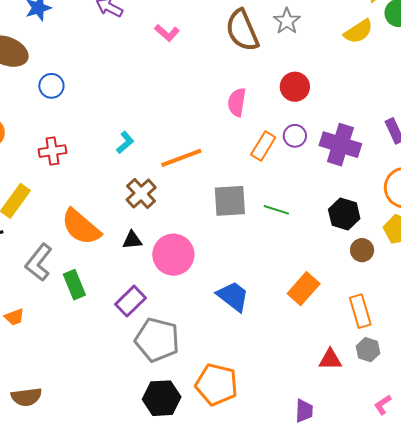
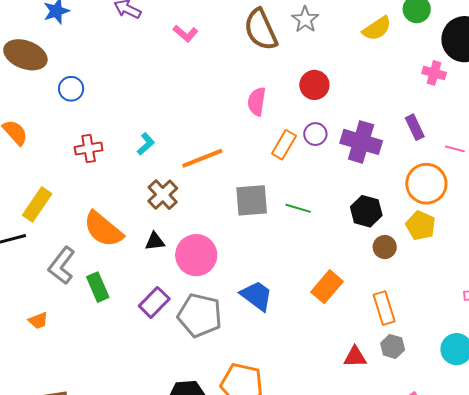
red cross: (52, 151) -> (89, 149), moved
gray pentagon: (157, 340) -> (200, 315), moved

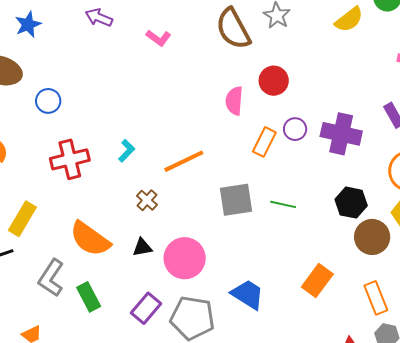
red circle: (314, 85) -> (274, 81), moved
red cross: (89, 149) -> (70, 159), size x1.4
brown cross: (163, 195) -> (147, 200), size x0.7
brown circle: (385, 247) -> (372, 237), size x1.5

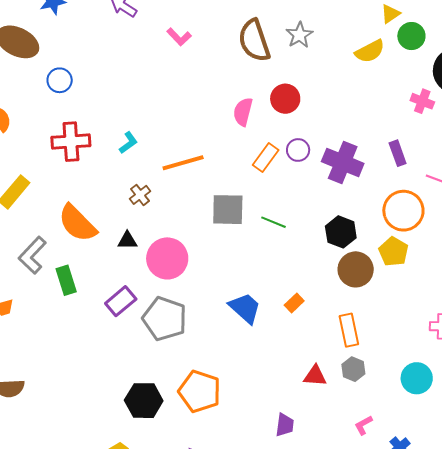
orange rectangle: (317, 281) -> (294, 303), size x0.6
blue trapezoid: (248, 294) -> (245, 308), moved

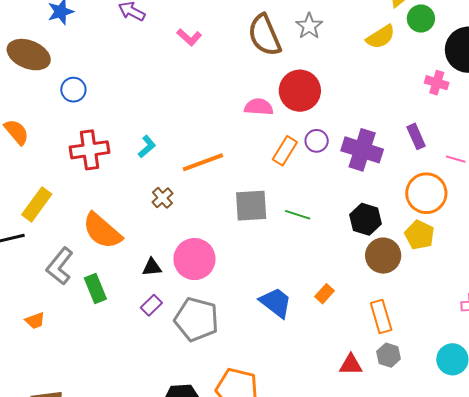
red circle: (285, 99) -> (300, 91), size x1.4
pink semicircle: (243, 112) -> (259, 107), turned 84
black triangle: (127, 241) -> (152, 267), moved
purple rectangle: (121, 301) -> (151, 305), size x0.7

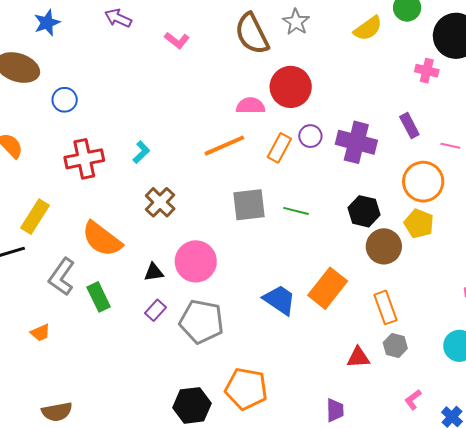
orange line: (203, 162) -> (224, 146), moved
brown cross: (162, 198) -> (160, 202), size x1.4
orange rectangle: (324, 294) -> (328, 288), size x2.0

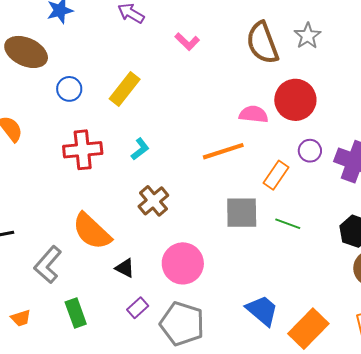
orange rectangle: (279, 148) -> (276, 175), moved
yellow rectangle: (35, 217) -> (125, 89), moved
black triangle: (154, 272) -> (125, 268), moved, turned 30
orange rectangle: (328, 288) -> (308, 329), moved
green rectangle: (99, 297) -> (76, 313), moved

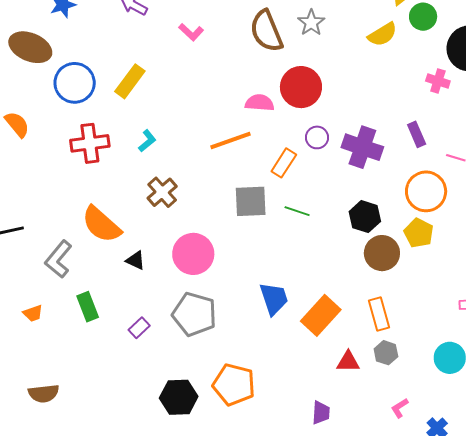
blue circle: (69, 89) -> (75, 83), size x1.6
purple rectangle: (138, 308) -> (139, 328), moved
blue trapezoid: (262, 310) -> (274, 299), turned 33

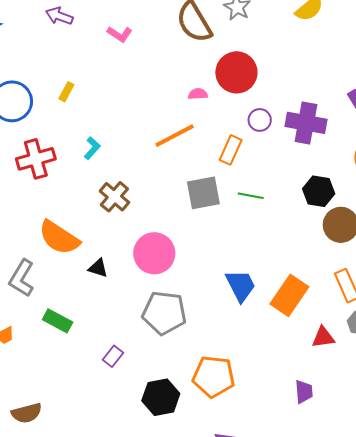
yellow rectangle: (130, 81) -> (66, 92), size x0.6
pink semicircle: (260, 103) -> (198, 94), size x0.7
green rectangle: (88, 307) -> (58, 321), turned -32
purple rectangle: (139, 328) -> (113, 356), moved

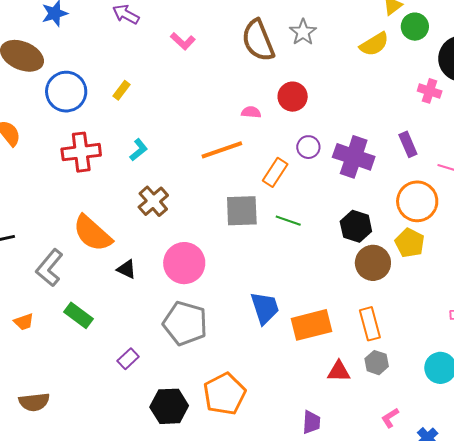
red circle: (236, 72) -> (293, 97), size x0.7
orange rectangle: (289, 295) -> (312, 325), turned 33
orange pentagon: (214, 377) -> (224, 394), turned 30

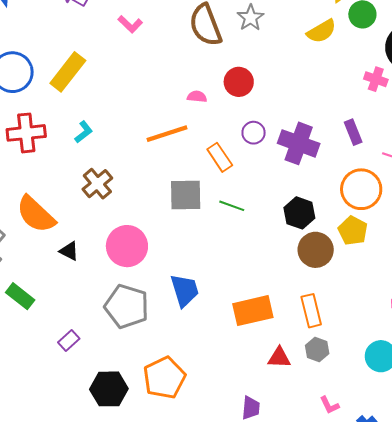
yellow rectangle: (121, 90) -> (68, 72), size x2.0
orange rectangle: (275, 172) -> (220, 157), turned -68
blue trapezoid: (265, 308) -> (185, 290), moved
pink L-shape: (390, 418) -> (329, 405), turned -85

